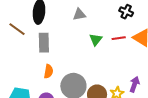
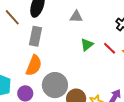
red line: (119, 38) -> (110, 48), turned 40
orange semicircle: (49, 71) -> (34, 65), size x1.5

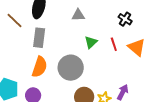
red line: (110, 48) -> (114, 44), turned 32
gray circle: (55, 85) -> (71, 68), moved

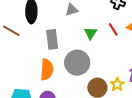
gray rectangle: (39, 38) -> (52, 39), moved

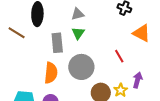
red line: (113, 29) -> (119, 56), moved
green triangle: (91, 33) -> (78, 33), moved

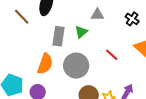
gray triangle: (78, 14) -> (97, 15), moved
red line: (119, 56) -> (112, 55), moved, turned -32

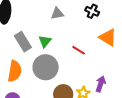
green triangle: (81, 32) -> (45, 41), moved
gray rectangle: (59, 36) -> (23, 42), turned -30

